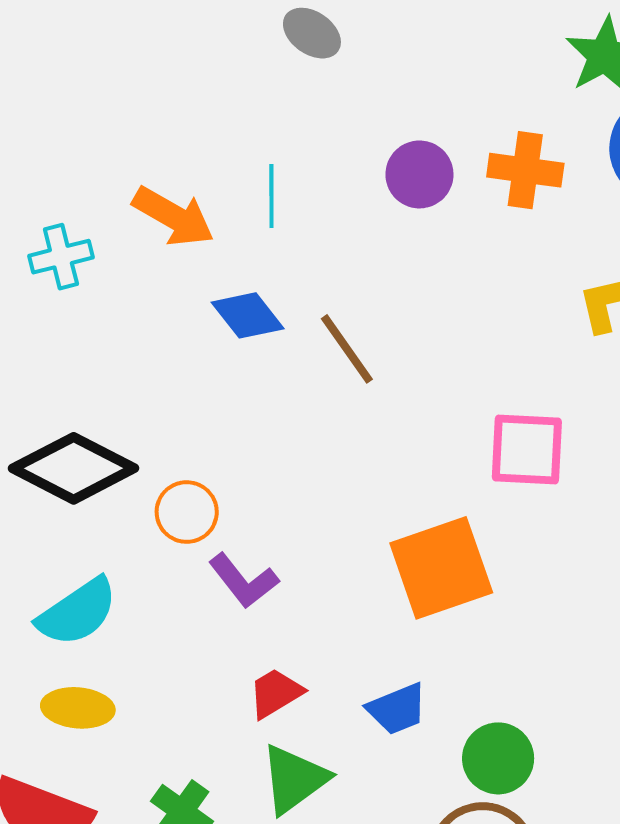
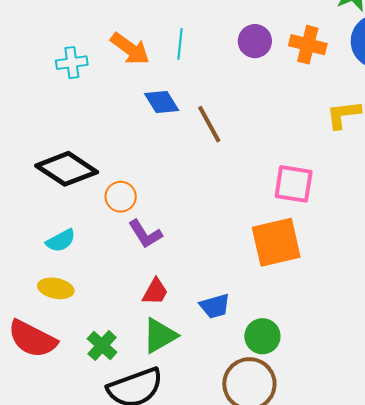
orange square: (441, 568) -> (276, 242), moved
cyan semicircle: (77, 612) -> (61, 241), size x0.7
red trapezoid: (276, 693) -> (155, 292), turned 144

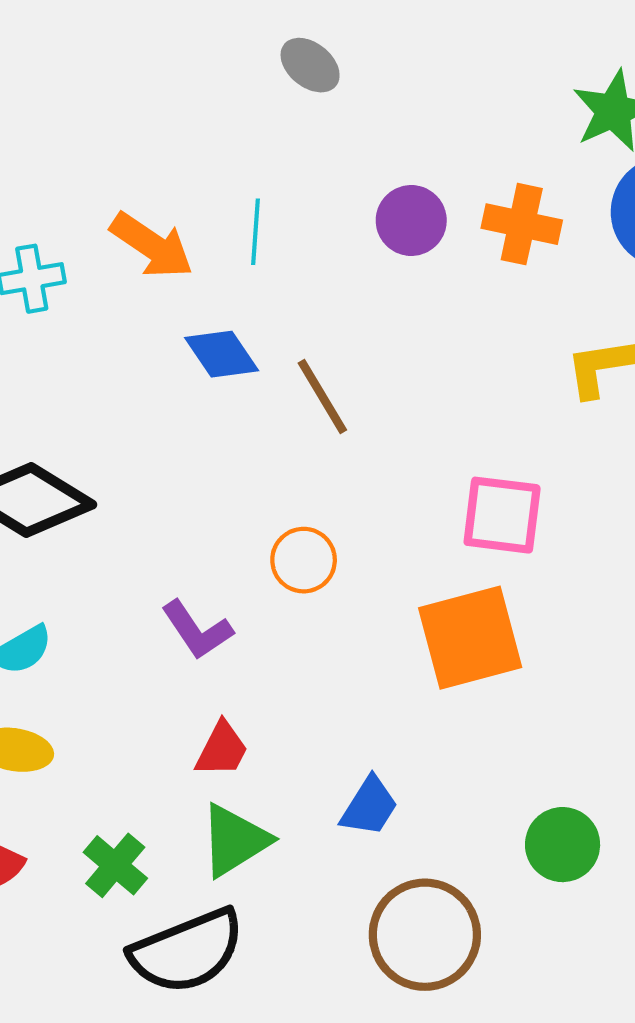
orange circle: (121, 197) -> (304, 560), moved
blue trapezoid: (215, 306) -> (369, 806), moved, turned -40
green circle: (262, 336) -> (563, 845), moved

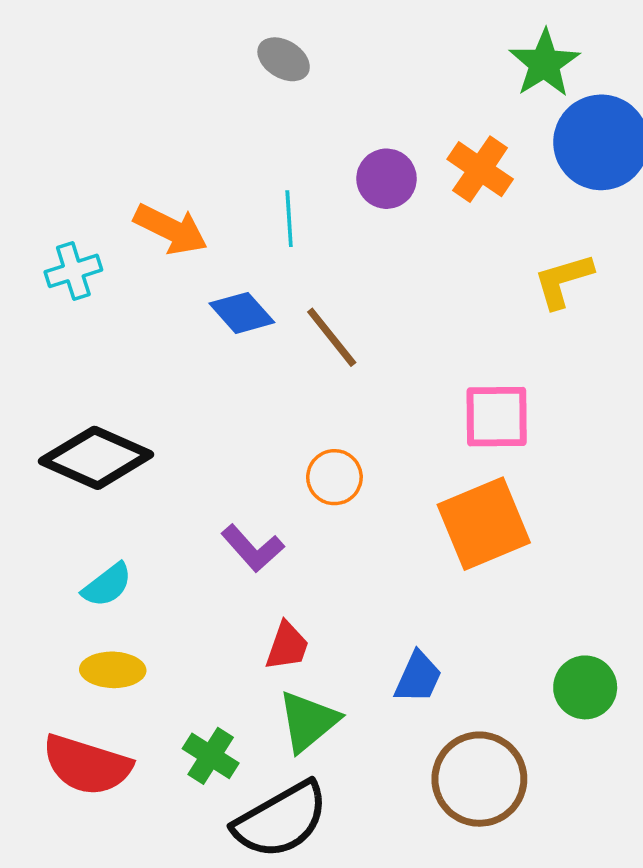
orange cross: (522, 224) -> (480, 169), turned 30
cyan line: (255, 232) -> (289, 219), moved

